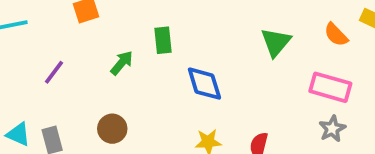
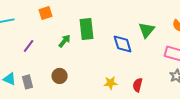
green rectangle: (163, 40) -> (87, 29), size x1.5
blue diamond: (204, 84) -> (123, 44), moved

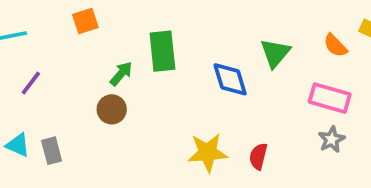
purple line: (29, 46) -> (31, 83), moved
brown circle: (60, 76) -> (112, 109), moved
yellow star: (111, 83) -> (208, 153), size x1.5

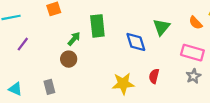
cyan triangle: (18, 145) -> (15, 89), moved
gray rectangle: (52, 151) -> (49, 87), moved
red semicircle: (258, 156) -> (154, 76), moved

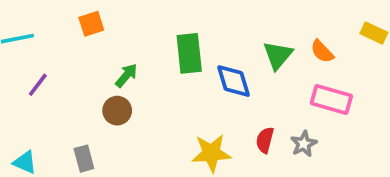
orange semicircle: (196, 23) -> (322, 51), moved
green rectangle: (97, 26) -> (189, 53), moved
gray star: (193, 76) -> (304, 144), moved

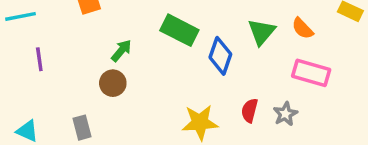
green rectangle: (189, 53) -> (179, 30), turned -57
blue diamond: (233, 81) -> (220, 56), turned 36
purple line: (38, 85) -> (39, 59), turned -45

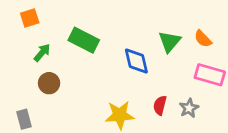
green rectangle: (179, 30) -> (84, 40), moved
green arrow: (121, 51) -> (42, 53), moved
blue diamond: (220, 56) -> (136, 61), turned -32

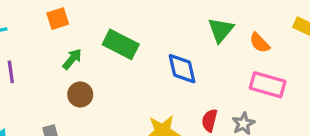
green triangle: (170, 42) -> (221, 30), moved

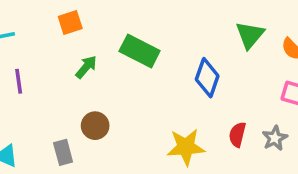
blue diamond: (182, 69) -> (207, 78), turned 32
brown circle: (80, 95) -> (95, 126), moved

